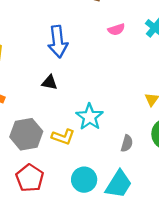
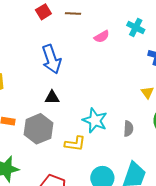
gray hexagon: (26, 134) -> (38, 129), moved
gray semicircle: (127, 143) -> (128, 129), moved

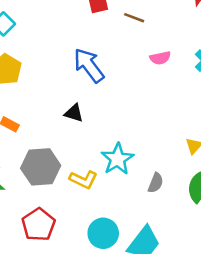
blue arrow: (51, 59) -> (89, 65), turned 144
gray hexagon: (38, 129) -> (41, 167), moved

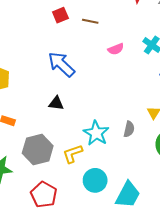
yellow L-shape: (83, 180) -> (73, 154), turned 145
gray semicircle: (156, 183) -> (129, 129), moved
cyan circle: (103, 233) -> (95, 180), moved

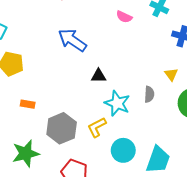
pink semicircle: (116, 49) -> (124, 17), turned 56
black triangle: (56, 103) -> (99, 76), moved

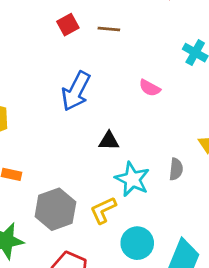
pink semicircle: (124, 17) -> (150, 88), moved
blue arrow: (72, 40) -> (76, 91), turned -100

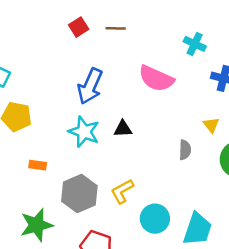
pink semicircle: (150, 88) -> (156, 79), size x1.8
cyan star: (132, 179) -> (84, 132), moved

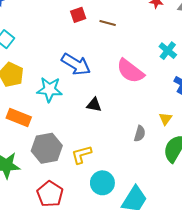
blue arrow: (90, 86) -> (76, 64), turned -96
cyan star: (84, 132) -> (50, 90), moved, turned -30
orange rectangle: (38, 165) -> (19, 117), size x1.6

